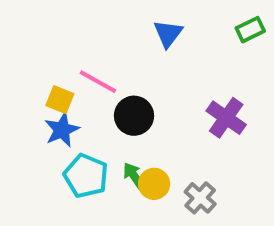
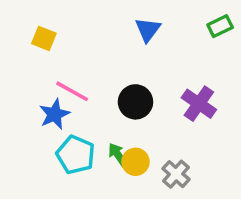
pink line: (98, 82) -> (72, 91), moved
yellow square: (60, 100) -> (44, 38), moved
black circle: (134, 116) -> (135, 102), moved

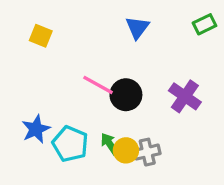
pink line: (72, 91) -> (98, 85), moved
blue star: (54, 114) -> (36, 129), moved
gray cross: (176, 174) -> (147, 152), moved, turned 35

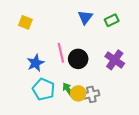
green rectangle: (205, 24) -> (112, 20), moved
pink line: (98, 85) -> (61, 53), turned 48
blue star: (36, 129) -> (35, 63), moved

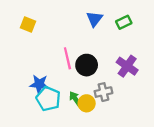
blue star: (35, 63) -> (39, 84), moved, turned 30
gray cross: (91, 94) -> (103, 92), moved

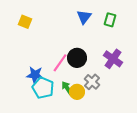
green rectangle: (124, 22) -> (110, 20), turned -48
pink line: (67, 58) -> (60, 63), moved, turned 48
gray cross: (103, 92) -> (92, 82), turned -35

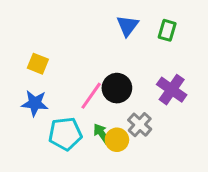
yellow square: (25, 22) -> (38, 64), moved
blue star: (35, 75) -> (35, 103), moved
cyan pentagon: (43, 88) -> (65, 134), turned -30

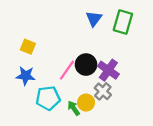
green rectangle: (167, 30) -> (123, 22), size x1.5
purple cross: (172, 90) -> (108, 70), moved
green arrow: (102, 134) -> (74, 108), moved

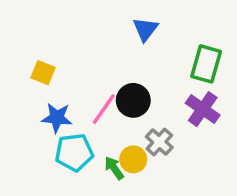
green rectangle: (123, 22) -> (206, 64), moved
purple cross: (108, 70) -> (203, 109), moved
blue star: (26, 76) -> (57, 118), moved

